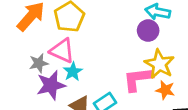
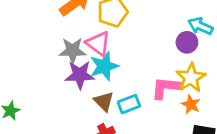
gray star: (39, 63) -> (73, 51), size x1.4
cyan star: (73, 72) -> (104, 66), size x1.5

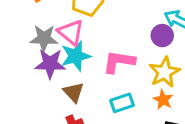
pink L-shape: (166, 88) -> (119, 62), moved
cyan rectangle: (129, 104) -> (122, 103), moved

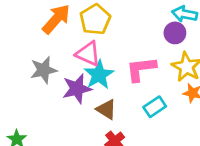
gray star: (44, 38) -> (44, 70), moved

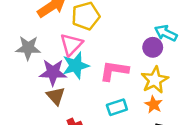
pink triangle: (88, 54) -> (71, 44), turned 35
brown triangle: (106, 109) -> (56, 96), moved

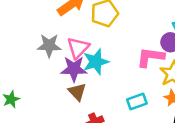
pink triangle: (71, 44) -> (78, 48), moved
pink L-shape: (114, 71) -> (150, 57), moved

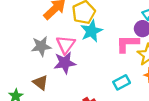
cyan star: (96, 62) -> (91, 31), moved
brown triangle: (77, 92) -> (40, 83), moved

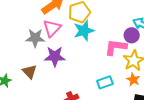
pink triangle: (66, 45) -> (52, 28), moved

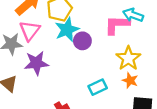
purple circle: (132, 35) -> (82, 41), moved
pink L-shape: (116, 47) -> (117, 25), moved

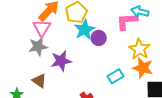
pink triangle: (30, 31) -> (42, 28), moved
orange star: (130, 80) -> (143, 68), size x1.5

